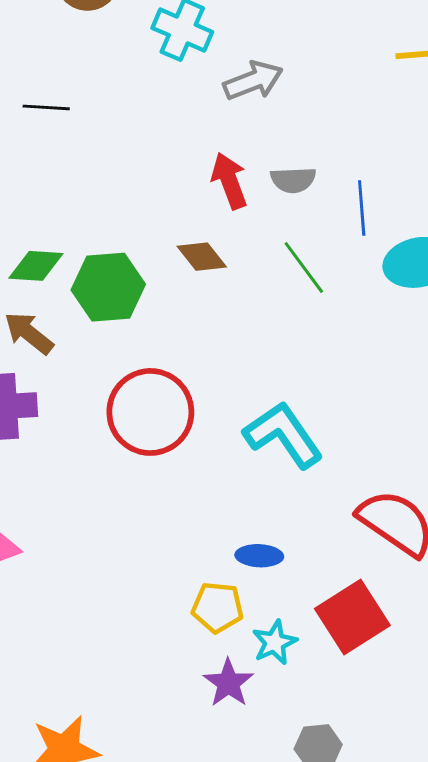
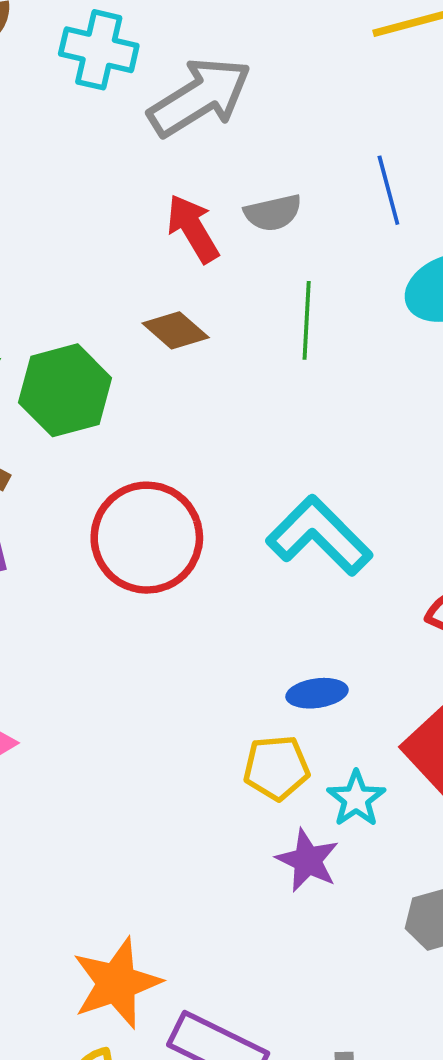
gray arrow: (253, 81) -> (200, 97), size x1.4
blue line: (362, 208) -> (388, 190), moved
green line: (304, 267) -> (307, 320), turned 50

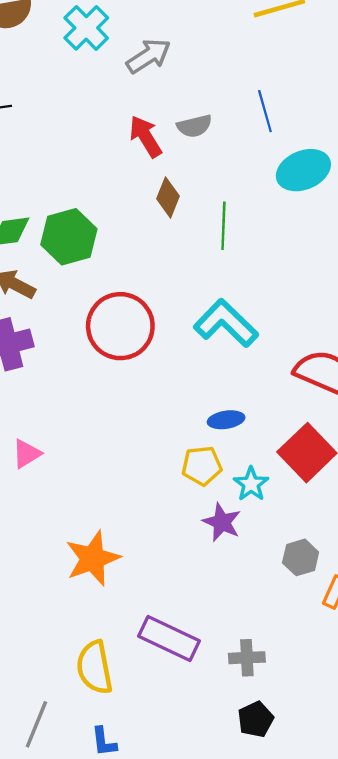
cyan cross: (99, 50) -> (86, 28), turned 33
gray arrow: (200, 97) -> (148, 56), size x0.7
green line: (307, 320) -> (223, 226), moved
brown diamond: (176, 330) -> (168, 197), moved, turned 72
orange star: (117, 983) -> (93, 558), moved

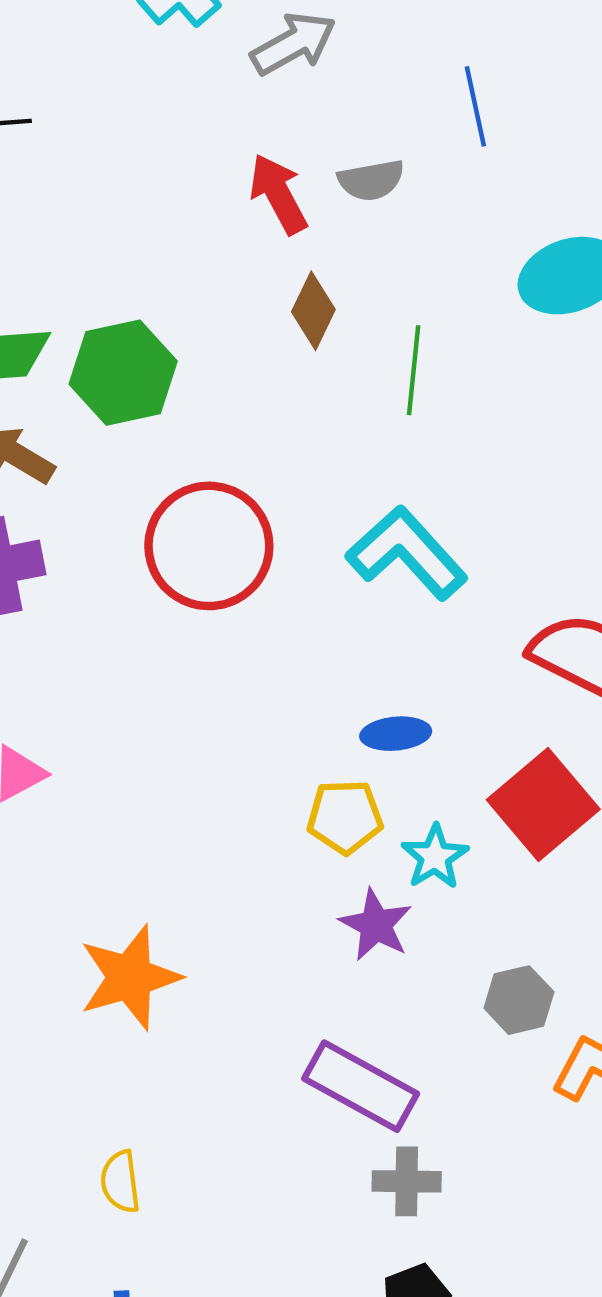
blue line: (265, 111) -> (475, 106), moved
purple rectangle: (169, 639) -> (361, 1086), moved
yellow semicircle: (95, 667) -> (120, 1182), size x0.6

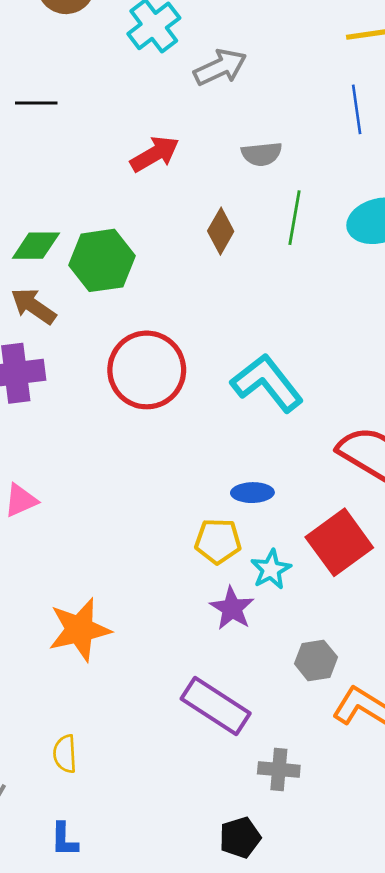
blue line: (475, 106) -> (357, 109), moved
red arrow: (278, 194) -> (155, 154), moved, turned 84
green line: (414, 370) -> (294, 218), moved
gray cross: (407, 1181) -> (279, 770), moved

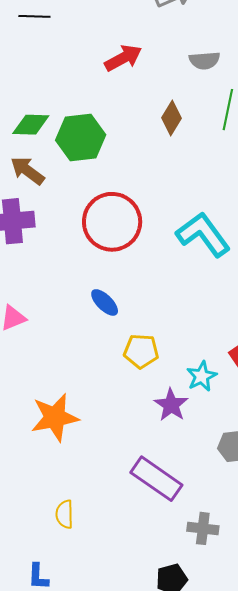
blue ellipse: (252, 493) -> (105, 302), moved, turned 44
yellow pentagon: (218, 541) -> (141, 351), moved
yellow semicircle: (65, 754) -> (65, 514), moved

